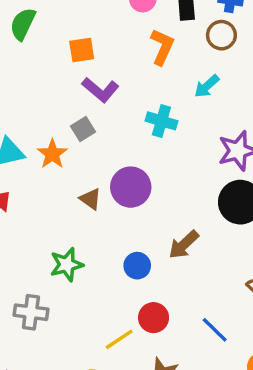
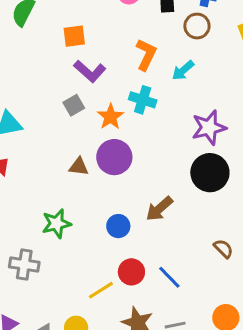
orange L-shape: (162, 47) -> (146, 55), moved
orange star: (52, 154) -> (110, 117), moved
brown triangle: (90, 199) -> (79, 167), turned -30
blue line: (215, 330) -> (169, 277), moved

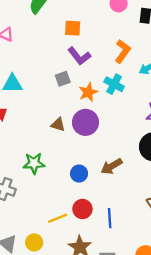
blue line: (169, 277) -> (110, 218), turned 30

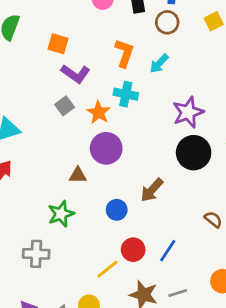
orange square: (73, 28) -> (58, 44), turned 30
brown triangle: (58, 125) -> (78, 175), moved
blue line: (110, 218) -> (168, 251), turned 54

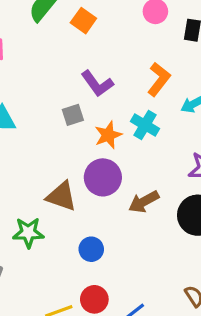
orange square: (58, 44) -> (83, 21), moved
brown triangle: (78, 175) -> (61, 196), size x1.5
brown arrow: (152, 190) -> (144, 202), moved

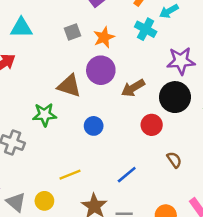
gray square: (73, 115) -> (73, 32), moved
cyan cross: (145, 125) -> (146, 29), moved
red circle: (94, 299) -> (152, 125), moved

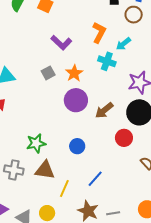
brown triangle: (69, 86) -> (45, 170), moved
yellow line: (70, 175) -> (64, 189), turned -36
blue line: (127, 175) -> (95, 179), moved

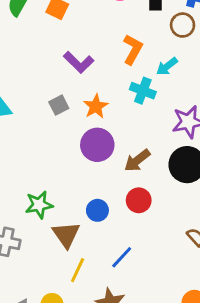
red circle: (124, 138) -> (139, 200), moved
brown triangle: (45, 170) -> (66, 235), moved, turned 45

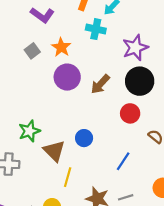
red circle: (139, 200) -> (130, 113), moved
blue circle: (97, 210) -> (84, 138), moved
blue line: (122, 257) -> (123, 161), moved

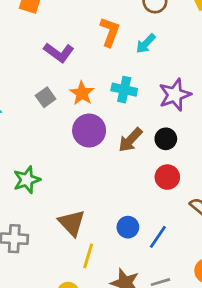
cyan cross: (96, 29) -> (124, 90), moved
black circle: (140, 81) -> (166, 139), moved, size x0.6
green star: (29, 131) -> (27, 180), moved
blue circle: (84, 138) -> (128, 227), moved

